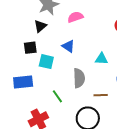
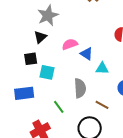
pink semicircle: (75, 17) -> (70, 44), moved
blue triangle: (68, 46) -> (87, 54), moved
brown line: (101, 95) -> (102, 105), turned 32

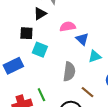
cyan triangle: (102, 68) -> (95, 56), turned -32
blue rectangle: (24, 93) -> (13, 66), turned -30
green line: (59, 107) -> (41, 95), moved

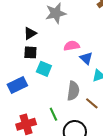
black triangle: (40, 14) -> (30, 33), moved
brown line: (87, 92) -> (92, 103), moved
green line: (41, 95) -> (53, 114), moved

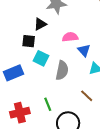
black triangle: (30, 33) -> (40, 24), moved
gray semicircle: (73, 91) -> (62, 70), moved

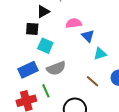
gray semicircle: (62, 70) -> (56, 68), moved, turned 60
blue rectangle: (14, 73) -> (28, 70), moved
green line: (48, 104) -> (46, 91), moved

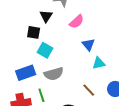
black triangle: (43, 12) -> (46, 16), turned -32
pink semicircle: (74, 23) -> (77, 22), moved, turned 140

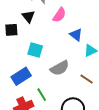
black square: (34, 32) -> (11, 30), moved
gray semicircle: (54, 74) -> (60, 68), moved

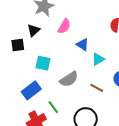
black triangle: (28, 16) -> (34, 30), turned 32

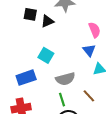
pink semicircle: (64, 26) -> (95, 30), moved, turned -70
black square: (18, 45) -> (30, 14), moved
green line: (53, 107) -> (62, 100), moved

